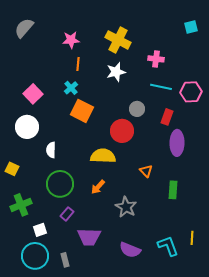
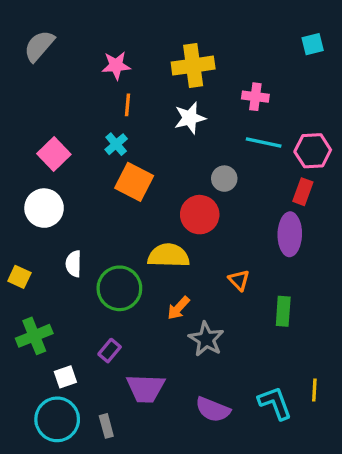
yellow cross: (118, 40) -> (193, 66), turned -35
red rectangle: (167, 117) -> (303, 192), moved
white semicircle: (51, 150) -> (74, 264), moved
green circle: (60, 184) -> (119, 288), moved
orange arrow: (98, 187) -> (178, 308), moved

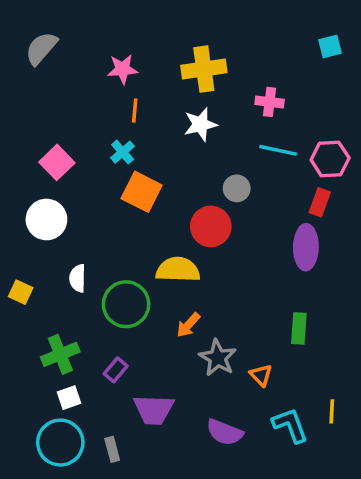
orange triangle: (239, 280) -> (261, 375), moved
green cross: (34, 336) -> (60, 354), moved

